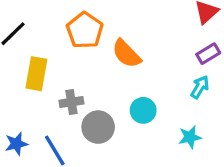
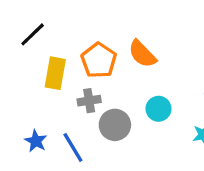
orange pentagon: (85, 30) -> (99, 60), moved
blue star: (16, 144) -> (36, 141), turned -30

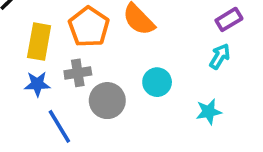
blue star: (36, 141) -> (37, 84), moved, turned -30

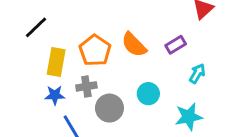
purple rectangle: (229, 19) -> (176, 45), moved
cyan star: (209, 112) -> (189, 117), size x1.4

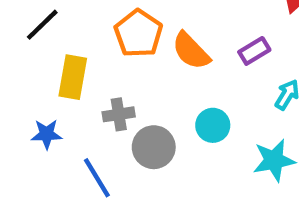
orange pentagon: (95, 50) -> (138, 33), moved
blue star: (55, 95) -> (47, 134), moved

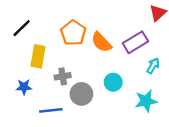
purple rectangle: (254, 51) -> (135, 42), size x1.5
blue line: (97, 178) -> (51, 110), turned -65

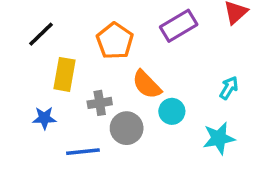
orange semicircle: (101, 42) -> (147, 85), moved
purple rectangle: (135, 42) -> (179, 26), moved

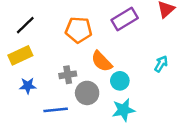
orange pentagon: (115, 41) -> (79, 30), turned -30
yellow rectangle: (64, 74) -> (20, 55), moved, turned 55
cyan star: (219, 138) -> (123, 110), moved

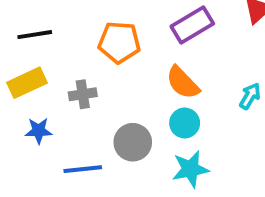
black line: (25, 25) -> (35, 35), turned 35
orange semicircle: (102, 61) -> (183, 83), moved
gray cross: (68, 75) -> (83, 94), moved

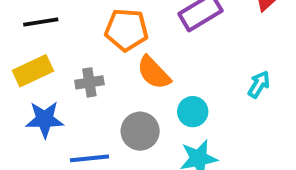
orange semicircle: (183, 83) -> (154, 73), moved
blue star: (39, 131) -> (45, 119), size x1.4

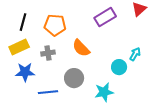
black line: (41, 22) -> (23, 22), turned -66
orange pentagon: (126, 30) -> (55, 25), moved
cyan circle: (193, 112) -> (119, 67), moved

